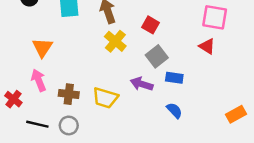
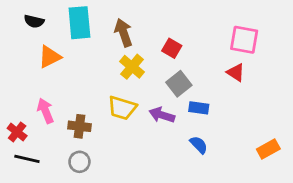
orange triangle: (42, 48) -> (50, 57), moved, turned 30
yellow trapezoid: (105, 98) -> (122, 108), moved
black line: (37, 124) -> (27, 159), moved

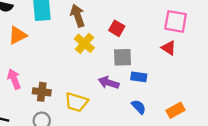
gray square: (179, 84) -> (123, 57), turned 36
yellow trapezoid: (122, 108) -> (76, 102), moved
orange rectangle: (268, 149) -> (176, 110), moved

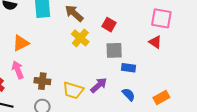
brown arrow: (78, 16) -> (74, 13), turned -30
orange triangle: (18, 35) -> (21, 43), moved
purple arrow: (109, 83) -> (99, 85), moved, turned 120

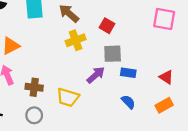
yellow cross: (80, 38) -> (76, 40), turned 30
red triangle: (155, 42) -> (166, 77), moved
purple arrow: (99, 85) -> (96, 75), moved

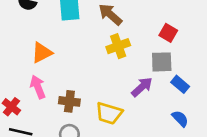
red square: (107, 26) -> (168, 33), moved
blue rectangle: (128, 73) -> (180, 84), turned 32

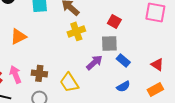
pink arrow: (38, 87) -> (15, 74), moved
yellow trapezoid: (109, 113) -> (69, 82), turned 40
blue semicircle: (180, 119) -> (123, 86), turned 104

